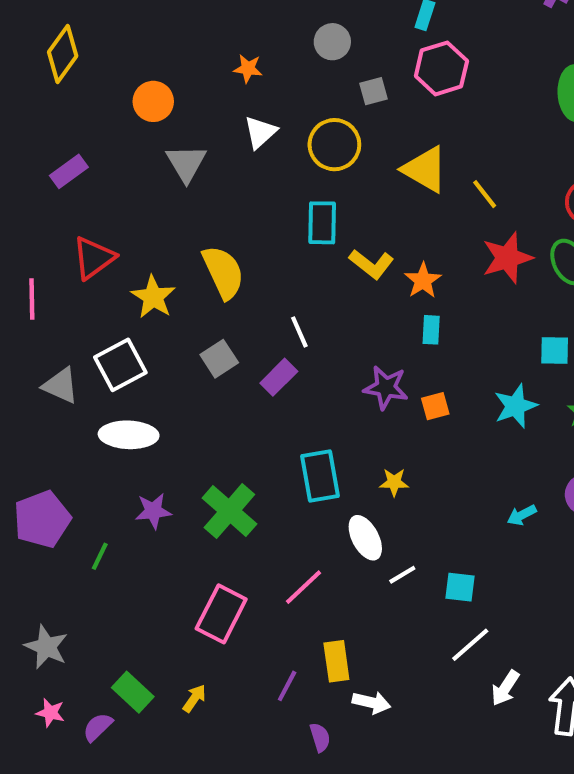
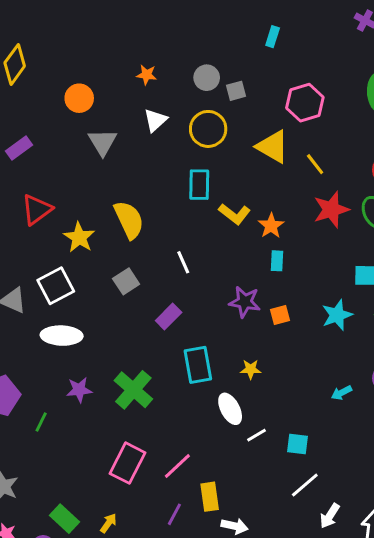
gray circle: (332, 42) -> (207, 78), moved
pink hexagon: (441, 68) -> (305, 103), moved
purple rectangle: (279, 377) -> (169, 317), moved
pink line: (304, 587) -> (177, 466), moved

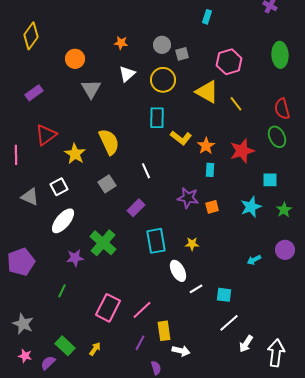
red star: (331, 210) -> (242, 151), moved
white square: (56, 286) -> (59, 187), size x0.7
white ellipse: (62, 336) -> (63, 221), turned -52
green cross: (133, 390) -> (103, 243), moved
green line: (41, 422) -> (62, 291), moved

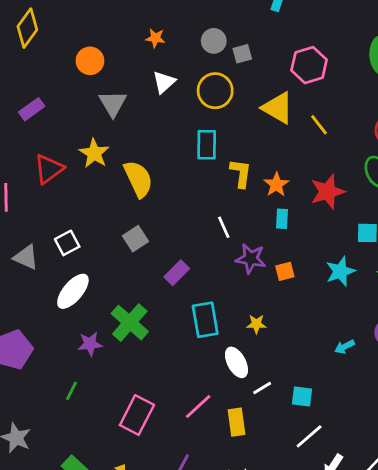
yellow L-shape: (181, 138) -> (241, 173), turned -120
yellow star: (75, 154) -> (94, 153), moved
white line: (146, 171) -> (224, 227), moved
pink line: (142, 310) -> (198, 407), moved
yellow rectangle: (164, 331) -> (237, 422), moved

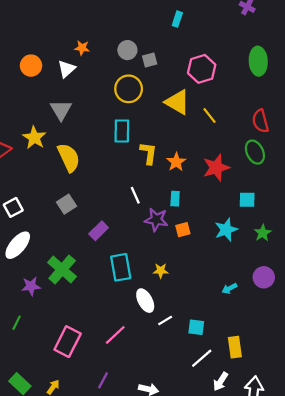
white triangle: (164, 82) -> (66, 69), moved
gray triangle: (113, 103) -> (61, 110), moved
cyan rectangle: (282, 219) -> (175, 199), moved
yellow rectangle: (237, 422) -> (235, 347), moved

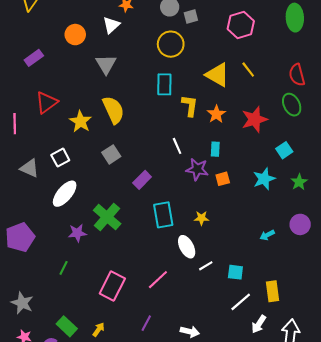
orange circle: (31, 66) -> (75, 35), moved
yellow triangle: (177, 102) -> (217, 75), moved
yellow star: (34, 138) -> (81, 122), moved
cyan square: (247, 200) -> (284, 150), turned -35

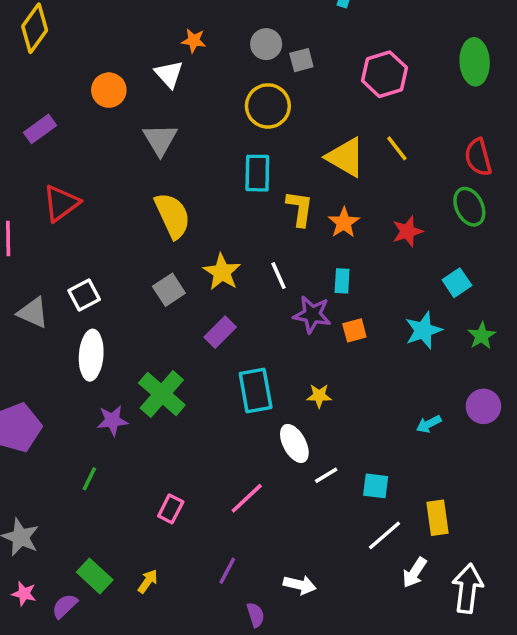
white triangle: (111, 25) -> (169, 74), turned -30
red star: (255, 119) -> (407, 231), size x0.7
yellow star: (81, 122) -> (222, 272), moved
white ellipse: (65, 194) -> (91, 355), turned -36
pink rectangle: (112, 286) -> (171, 509), size x0.6

